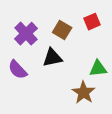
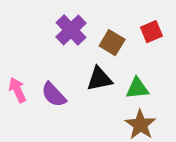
purple cross: (26, 34) -> (71, 30), moved
green triangle: (98, 68) -> (137, 88), moved

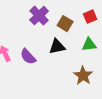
green triangle: (137, 88) -> (89, 45), moved

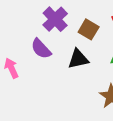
purple semicircle: (28, 57) -> (41, 49), moved

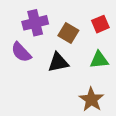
purple cross: (55, 19) -> (35, 23), turned 30

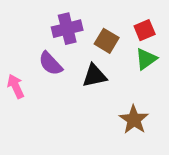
green triangle: (99, 60) -> (146, 59), moved, turned -30

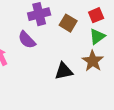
black triangle: (94, 76) -> (64, 71), moved
brown star: (134, 120) -> (93, 61), moved

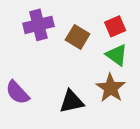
green triangle: (97, 36) -> (117, 55), turned -48
purple semicircle: (27, 40) -> (17, 93), moved

